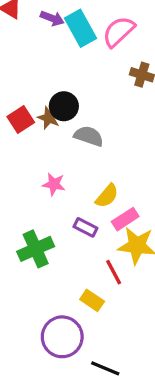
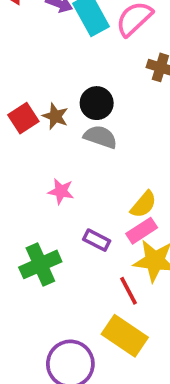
black circle: (64, 106) -> (97, 103), moved
yellow semicircle: (107, 196) -> (144, 204), moved
yellow rectangle: (92, 300) -> (125, 336), moved, size x1.6

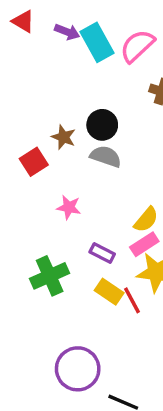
red square: (23, 118) -> (34, 162), moved
yellow rectangle: (125, 336) -> (109, 292), moved, size x0.7

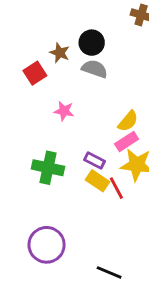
purple rectangle: (102, 253) -> (95, 160), moved
green cross: (50, 276) -> (48, 168), turned 36
purple circle: (78, 369) -> (47, 245), moved

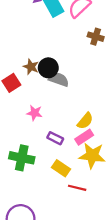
black circle: (92, 43) -> (48, 68), moved
purple rectangle: (95, 160) -> (55, 138), moved
red line: (116, 188) -> (77, 188), moved, turned -48

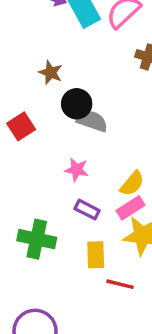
brown star: (31, 67) -> (51, 73), moved
pink star: (34, 113) -> (77, 170), moved
yellow rectangle: (61, 168) -> (96, 255), turned 54

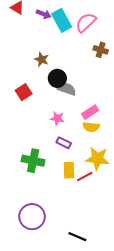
yellow semicircle: (132, 184) -> (91, 127), turned 56
pink rectangle: (130, 208) -> (90, 112), moved
red line: (120, 284) -> (85, 177), moved, turned -42

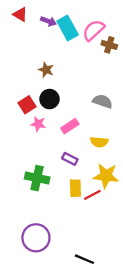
brown cross: (101, 50) -> (109, 45), moved
black circle: (57, 78) -> (49, 99), moved
gray semicircle: (67, 89) -> (103, 101), moved
pink rectangle: (90, 112) -> (70, 126), moved
pink star: (57, 118) -> (38, 124), moved

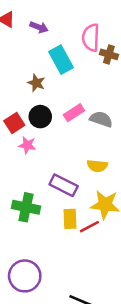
cyan rectangle: (68, 28) -> (61, 60), moved
pink semicircle: (93, 30) -> (91, 38), turned -45
pink rectangle: (70, 126) -> (74, 113), moved
purple rectangle: (70, 159) -> (64, 185), size x1.5

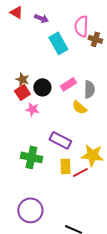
brown star: (36, 83) -> (22, 79), moved
gray semicircle: (101, 119) -> (89, 89), turned 72
yellow semicircle: (97, 166) -> (79, 107), moved, turned 35

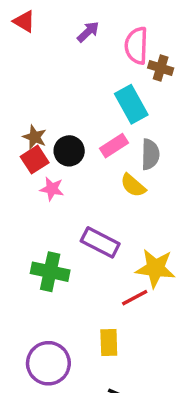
purple arrow: (41, 18) -> (88, 32), moved, turned -64
cyan rectangle: (58, 43) -> (131, 104), moved
yellow rectangle: (65, 166) -> (109, 343), moved

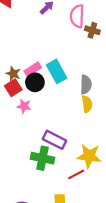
cyan rectangle: (131, 104) -> (57, 71), moved
pink rectangle: (114, 146) -> (33, 69), moved
yellow semicircle: (133, 185) -> (87, 104), moved, turned -140
green cross: (50, 272) -> (43, 158), moved

